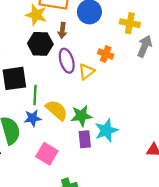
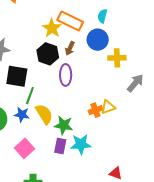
yellow cross: (130, 23) -> (117, 58), moved, turned -30
orange cross: (106, 54) -> (95, 110), moved, turned 32
yellow triangle: (87, 72) -> (108, 107), moved

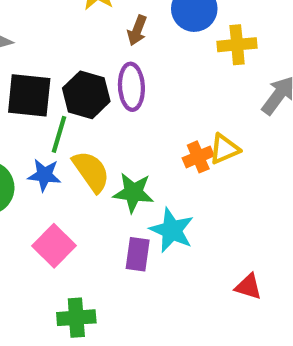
black hexagon: (48, 54) -> (86, 95), moved
cyan star: (81, 144) -> (172, 230), turned 30
purple rectangle: (60, 146) -> (138, 254), moved

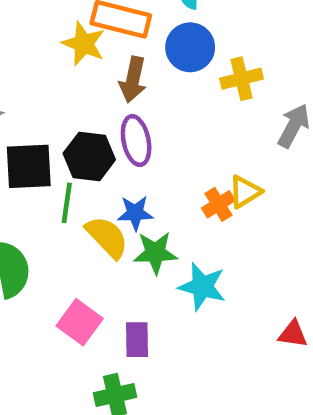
brown arrow: (137, 30) -> (133, 80), size x1.4
blue star: (44, 175) -> (135, 213), moved
purple rectangle: (138, 254) -> (137, 340), moved

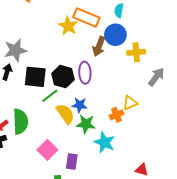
brown arrow: (133, 80) -> (99, 46), moved
green line: (67, 203) -> (50, 96), turned 36
orange cross: (218, 204) -> (117, 115), moved

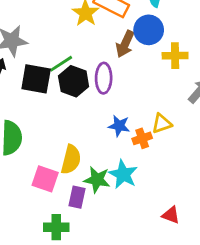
green line: (50, 96) -> (61, 64), moved
blue star: (80, 105) -> (119, 126), moved
yellow semicircle: (65, 114) -> (71, 160), moved, turned 45
green star: (86, 124) -> (97, 180), moved
pink square: (47, 150) -> (45, 179), turned -30

